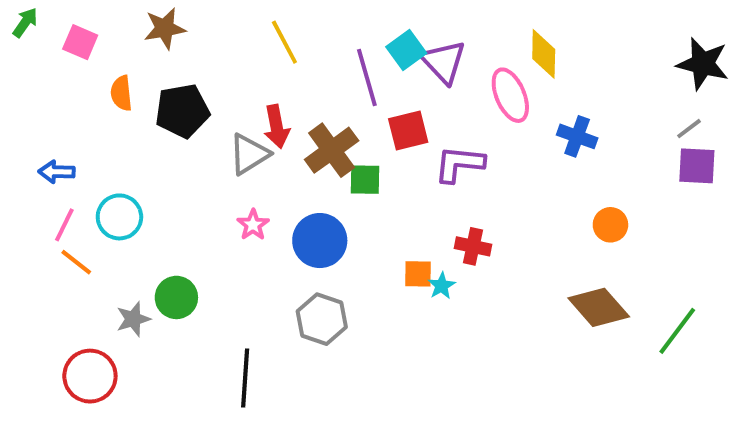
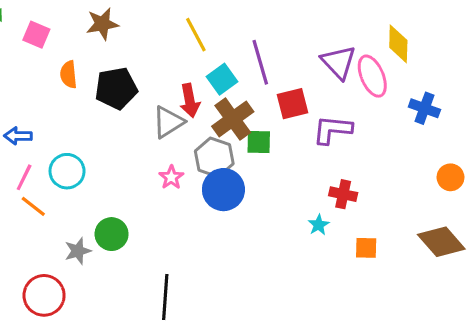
cyan square: (406, 50) -> (222, 79), moved
purple triangle: (444, 62) -> (339, 62), moved
orange square: (418, 274) -> (366, 248), moved
gray hexagon: (322, 319) -> (214, 157), moved

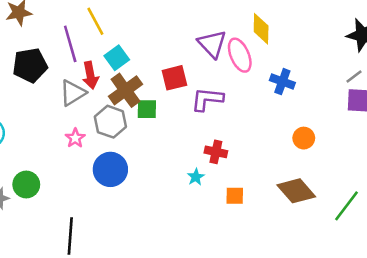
purple line: (260, 62) -> (70, 44), moved
blue circle: (223, 190) -> (110, 169), moved

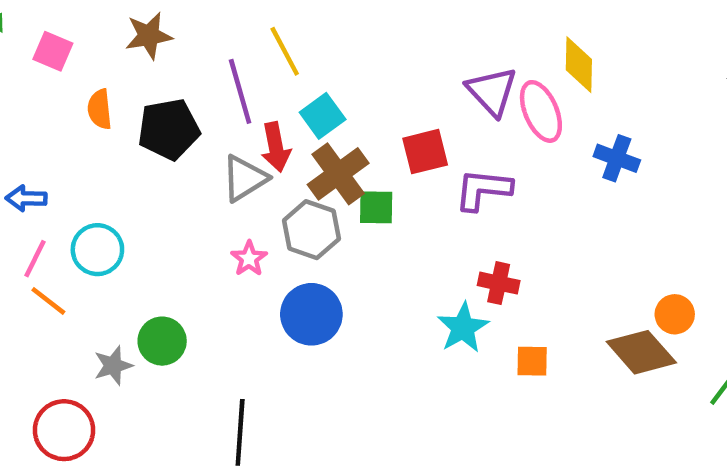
orange circle: (304, 138) -> (675, 314), moved
cyan star: (196, 177) -> (463, 328), size x1.6

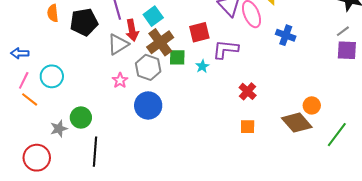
red cross: (499, 283) -> (248, 91), moved, turned 30
cyan star: (463, 328) -> (202, 66), moved, size x0.6
black line: (240, 432) -> (95, 152), moved

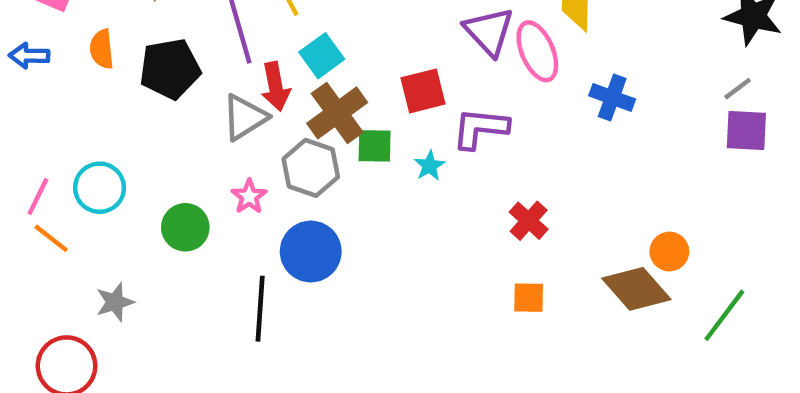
blue arrow: (20, 53) -> (29, 56), moved
green circle: (81, 118) -> (185, 227), moved
black line: (95, 152) -> (260, 309), moved

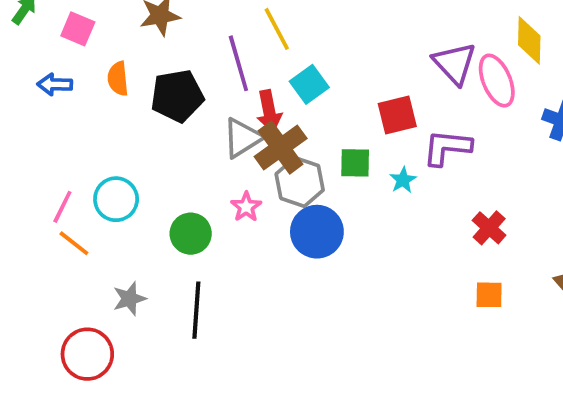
brown cross: (337, 113) -> (281, 148), moved
blue circle: (311, 252) -> (317, 232), moved
black line: (260, 309) -> (196, 310), moved

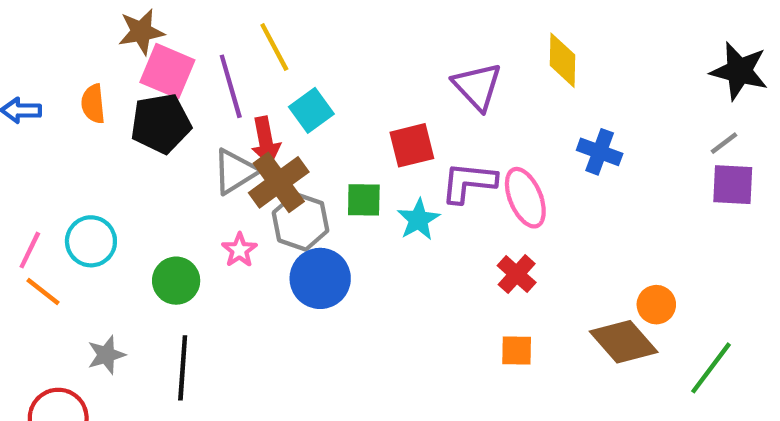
pink square: (78, 29) -> (167, 71), moved, size x1.4
pink ellipse: (497, 81) -> (525, 198), moved
cyan star: (403, 180) -> (418, 219), size x1.4

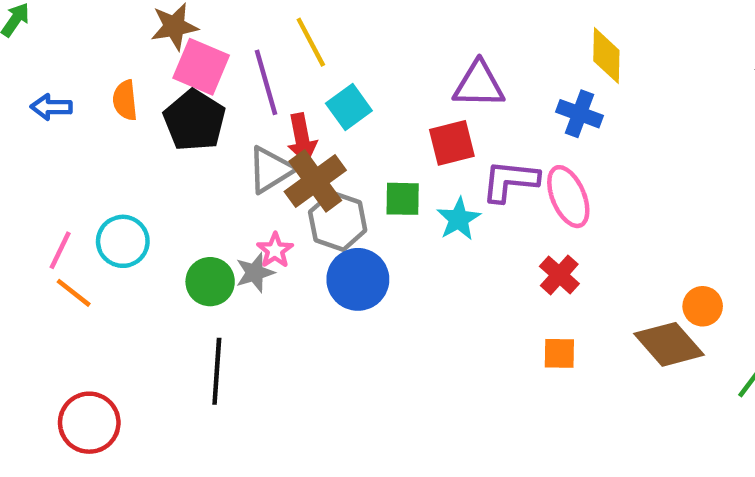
purple triangle: (477, 86) -> (479, 85), moved, turned -46
black pentagon: (161, 123) -> (194, 120), turned -30
blue cross: (600, 152) -> (579, 114), moved
gray star: (106, 355) -> (255, 273), moved

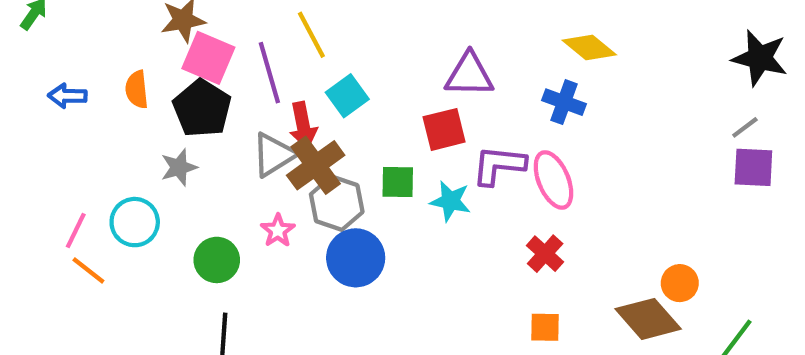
yellow diamond: (606, 56) -> (589, 47), turned -52
cyan star: (459, 219) -> (450, 201), turned -30
gray star: (255, 273) -> (179, 167), moved

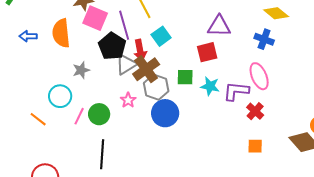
orange semicircle: (137, 89) -> (61, 33), size x1.6
black pentagon: (202, 108) -> (112, 46), moved
purple L-shape: (499, 165) -> (236, 91), moved
pink line: (76, 230) -> (79, 116), moved

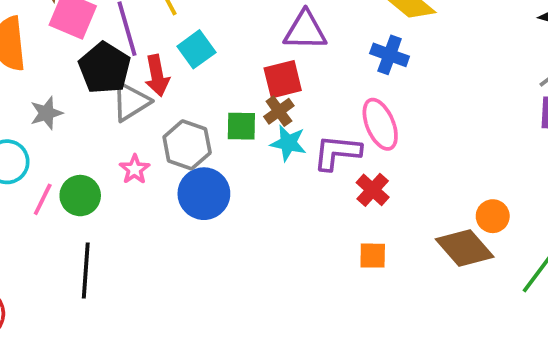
brown cross: (146, 69) -> (279, 111), moved, size x0.6

